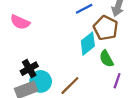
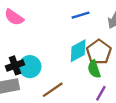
brown pentagon: (106, 28) -> (99, 52), moved
cyan circle: (41, 81) -> (30, 67), moved

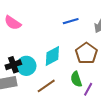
cyan diamond: (78, 51) -> (52, 56), moved
green semicircle: (94, 69) -> (76, 79), moved

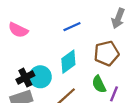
blue line: (71, 21) -> (72, 27), moved
brown pentagon: (86, 53) -> (106, 53), turned 30

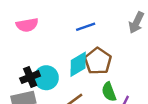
pink semicircle: (18, 30) -> (27, 25), turned -42
brown pentagon: (106, 53) -> (98, 61), moved, turned -30

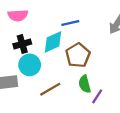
cyan diamond: (78, 64) -> (53, 42), moved
black cross: (30, 77) -> (22, 44), moved

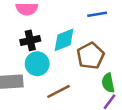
blue line: (70, 23) -> (97, 14), moved
green semicircle: (85, 84) -> (108, 83), moved

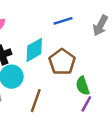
brown line: (58, 91) -> (36, 101), turned -35

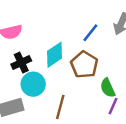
blue line: (63, 21) -> (90, 33), moved, turned -30

